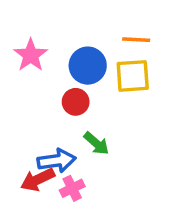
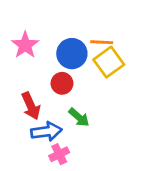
orange line: (136, 40) -> (102, 42), moved
yellow square: (133, 76) -> (109, 62), turned -32
red arrow: (38, 180) -> (31, 106), moved, turned -88

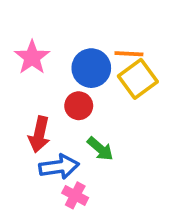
red arrow: (31, 106) -> (39, 134), turned 36
pink cross: (59, 154) -> (75, 195), turned -36

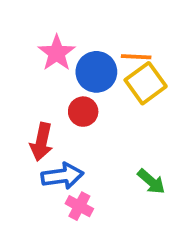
pink star: (32, 57) -> (57, 53), moved
green arrow: (100, 149) -> (151, 182), moved

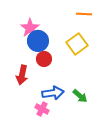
orange line: (136, 57) -> (84, 14), moved
blue circle: (96, 72) -> (38, 41), moved
blue arrow: (62, 176) -> (53, 93), moved

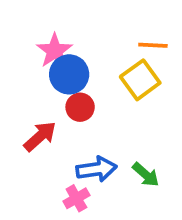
orange line: (84, 14) -> (153, 45), moved
red arrow: (22, 75) -> (40, 136), turned -144
pink cross: (42, 109) -> (76, 198), turned 32

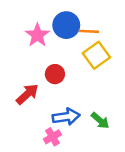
orange line: (153, 45) -> (89, 31), moved
blue circle: (69, 74) -> (66, 25), moved

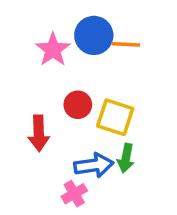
yellow square: (96, 55) -> (115, 117), moved, turned -36
red arrow: (27, 94) -> (39, 133), turned 130
green arrow: (100, 121) -> (126, 158), moved, turned 60

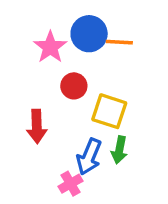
red circle: (78, 105) -> (74, 86), moved
blue arrow: (94, 165) -> (89, 157), turned 120

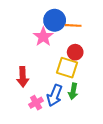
pink star: (50, 47) -> (43, 37), moved
red circle: (74, 86) -> (75, 52), moved
pink cross: (71, 184) -> (36, 103), moved

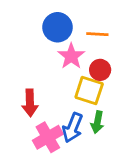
blue circle: (55, 20) -> (57, 27), moved
pink star: (43, 37) -> (71, 56), moved
pink cross: (36, 103) -> (48, 137), size x1.5

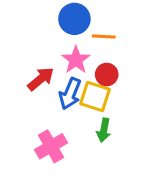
blue circle: (57, 27) -> (74, 19), moved
red arrow: (30, 103) -> (41, 79), moved, turned -128
blue arrow: (73, 128) -> (70, 94), moved

